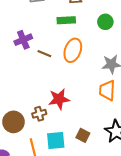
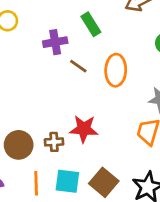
green rectangle: (66, 20) -> (91, 24), moved, turned 48
orange ellipse: (73, 50) -> (116, 70), turned -30
brown square: (83, 135) -> (104, 182), size x1.5

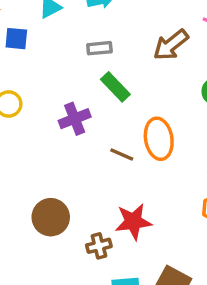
brown line: (78, 66) -> (122, 154), moved
brown circle: (19, 145) -> (51, 217), moved

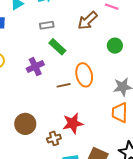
brown line: (122, 154) -> (64, 85), turned -32

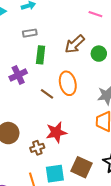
brown arrow: (88, 21) -> (75, 44), moved
green rectangle: (57, 47) -> (41, 55), turned 54
brown line: (64, 85) -> (47, 94), turned 48

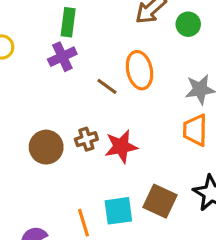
green rectangle: (41, 55) -> (68, 22), moved
brown cross: (37, 148) -> (86, 139), moved

